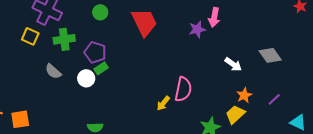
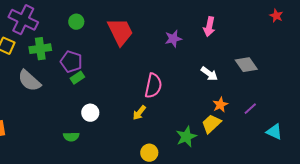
pink arrow: (214, 17) -> (209, 27), moved
gray semicircle: (53, 71) -> (29, 81), size x1.4
white circle: (86, 78) -> (90, 113), moved
pink semicircle: (183, 89) -> (153, 86), moved

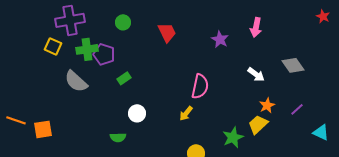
purple cross: (23, 20) -> (70, 20), turned -36
red trapezoid: (120, 32) -> (167, 32), size x0.7
purple star: (173, 39) -> (220, 39), turned -30
purple pentagon: (71, 62) -> (104, 54), moved

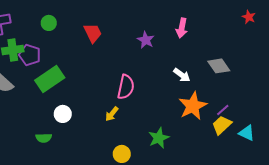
green rectangle: (124, 78) -> (50, 79), size x2.0
orange star: (267, 105) -> (193, 106), size x1.8
yellow trapezoid: (258, 124) -> (222, 125), moved

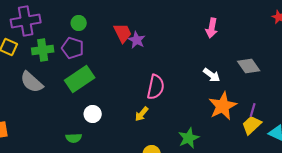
purple star: (146, 40) -> (137, 40), moved
purple pentagon: (30, 55) -> (73, 48), moved
purple line: (223, 110) -> (253, 110), turned -32

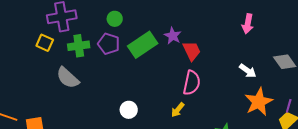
red trapezoid: (123, 33) -> (192, 51), moved
green rectangle: (80, 79) -> (143, 45), moved

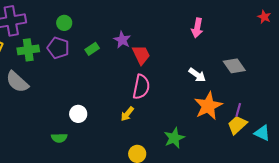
green rectangle: (143, 45) -> (92, 49), size x0.5

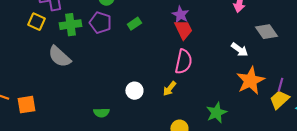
purple star: (122, 40) -> (180, 15), moved
gray diamond: (234, 66) -> (266, 32), moved
white circle: (78, 114) -> (134, 91), moved

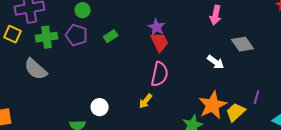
orange star: (250, 81) -> (213, 105), moved
white circle: (134, 91) -> (100, 107), moved
yellow trapezoid: (279, 100) -> (236, 112), moved

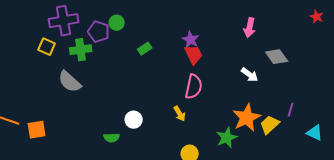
purple pentagon: (77, 35) -> (99, 32), moved
yellow arrow: (146, 101) -> (180, 114), turned -70

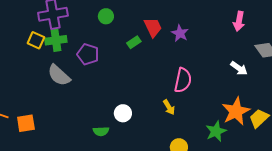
purple pentagon: (99, 32) -> (88, 54), moved
green cross: (81, 50) -> (56, 40), moved
red trapezoid: (194, 55) -> (153, 27), moved

